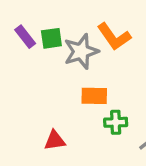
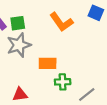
gray star: (81, 51) -> (19, 45), moved

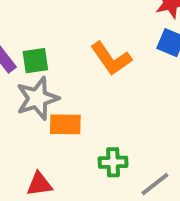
orange rectangle: (48, 63) -> (65, 124), moved

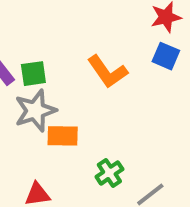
green cross: (113, 162) -> (109, 173), turned -32

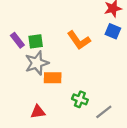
green cross: (109, 173) -> (80, 99), turned -35

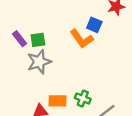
blue square: (113, 31) -> (94, 25), moved
orange rectangle: (53, 78) -> (57, 101), moved

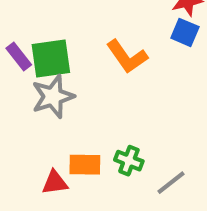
blue square: (94, 25) -> (185, 32), moved
green square: (38, 40) -> (51, 59), size x1.5

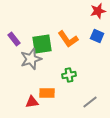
blue square: (185, 32) -> (97, 36), moved
green square: (51, 59) -> (42, 44), moved
green cross: (129, 161) -> (69, 75), moved, turned -32

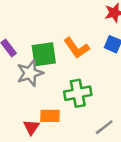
green cross: (69, 75) -> (78, 93), size x1.5
red triangle: (32, 102) -> (31, 127), turned -48

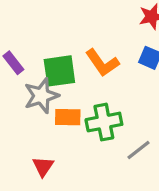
orange rectangle: (50, 116) -> (68, 117), moved
gray line: (104, 127) -> (139, 150), moved

